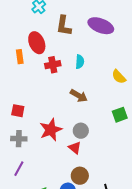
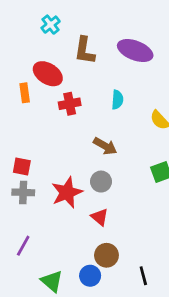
red ellipse: (37, 43) -> (48, 74), turned -35
cyan semicircle: (80, 62) -> (117, 100), moved
gray circle: (81, 131) -> (101, 182), moved
gray cross: (19, 139) -> (23, 192), moved

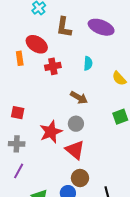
gray cross: (23, 192) -> (17, 144), moved
red triangle: (100, 217) -> (75, 150), size x1.5

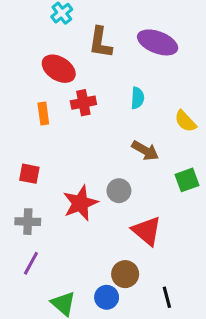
orange rectangle: (20, 58) -> (43, 113), moved
brown arrow: (79, 98) -> (145, 151), moved
red triangle: (75, 150) -> (147, 231), moved

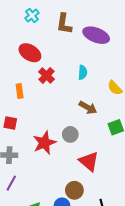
brown L-shape: (100, 42) -> (64, 24), moved
red cross: (83, 103) -> (46, 75), turned -35
orange rectangle: (43, 113) -> (20, 91), moved

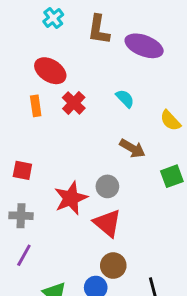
cyan semicircle: (83, 72) -> (125, 99), turned -48
orange rectangle: (20, 91) -> (36, 106), moved
red triangle: (89, 161) -> (107, 223), moved

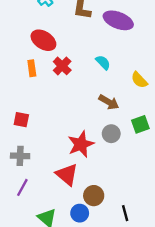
gray circle: (107, 186) -> (111, 134), moved
red star: (71, 198) -> (81, 144), moved
red triangle: (107, 223) -> (67, 175), moved

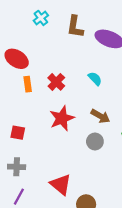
red ellipse: (43, 40) -> (17, 59), moved
gray circle: (111, 134) -> (95, 141), moved
red star: (81, 144) -> (62, 118), moved

